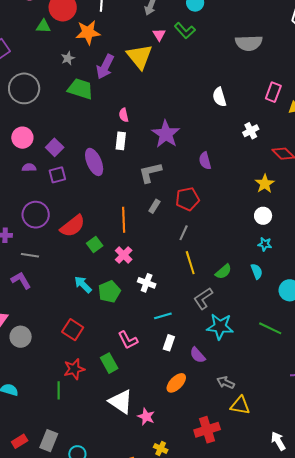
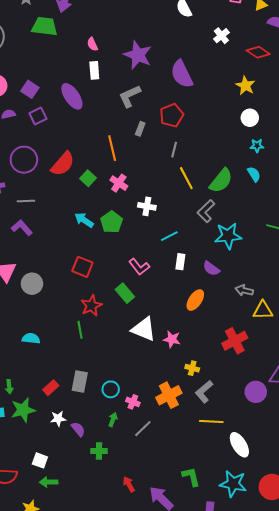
purple semicircle: (205, 161) -> (182, 74), size x1.6
green semicircle: (223, 272) -> (221, 181), size x1.5

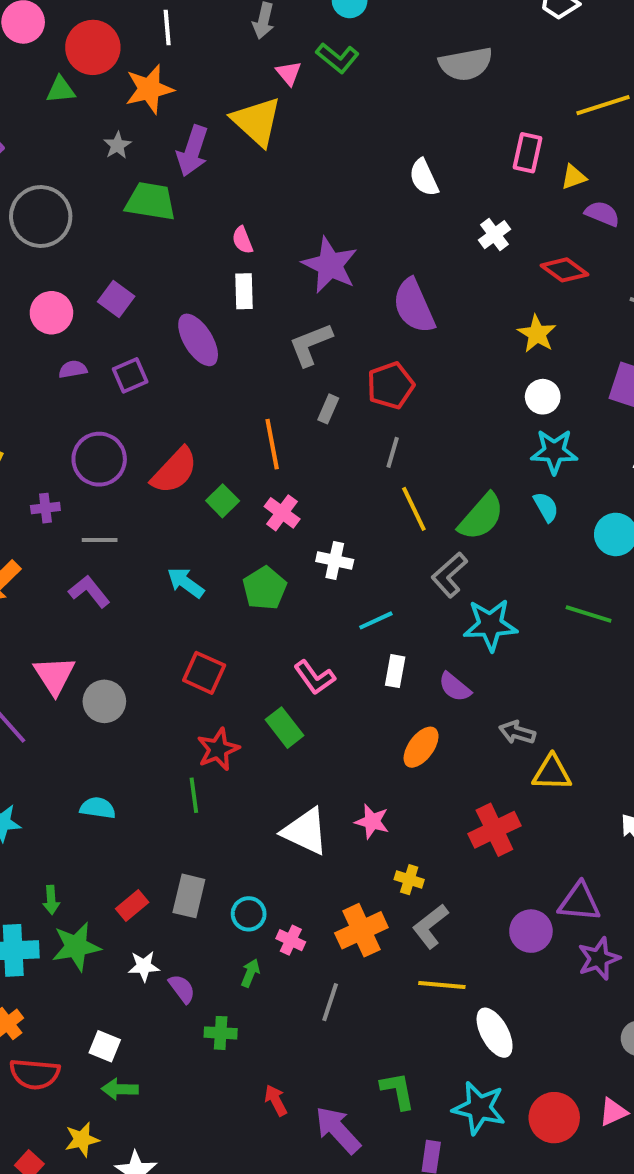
purple square: (30, 89) -> (116, 299), moved
cyan star: (257, 146) -> (554, 452), size x1.6
cyan arrow: (84, 220) -> (186, 583), moved
white triangle: (144, 329) -> (305, 831), moved
gray line: (143, 429) -> (330, 1002), moved, turned -30

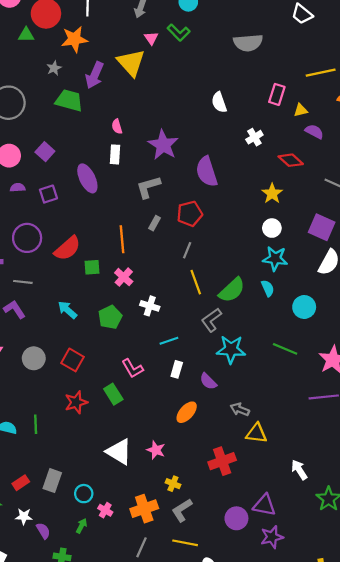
green square: (223, 501) -> (92, 267), turned 35
gray circle: (104, 701) -> (34, 358), moved
green line: (194, 795) -> (36, 424), moved
gray line: (330, 1002) -> (142, 547), moved

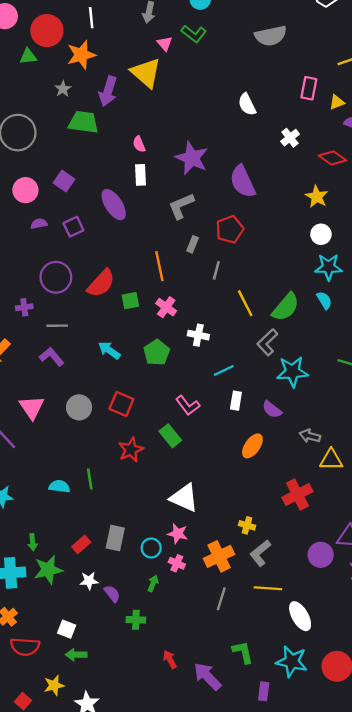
gray line: (187, 250) -> (216, 270), moved
pink star: (156, 450) -> (178, 534), moved

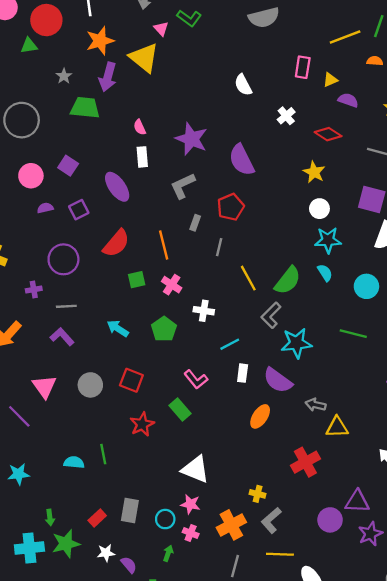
orange star: (81, 55) -> (100, 41), moved
red semicircle: (101, 283) -> (116, 243), moved
purple semicircle: (272, 409) -> (278, 380), size x1.5

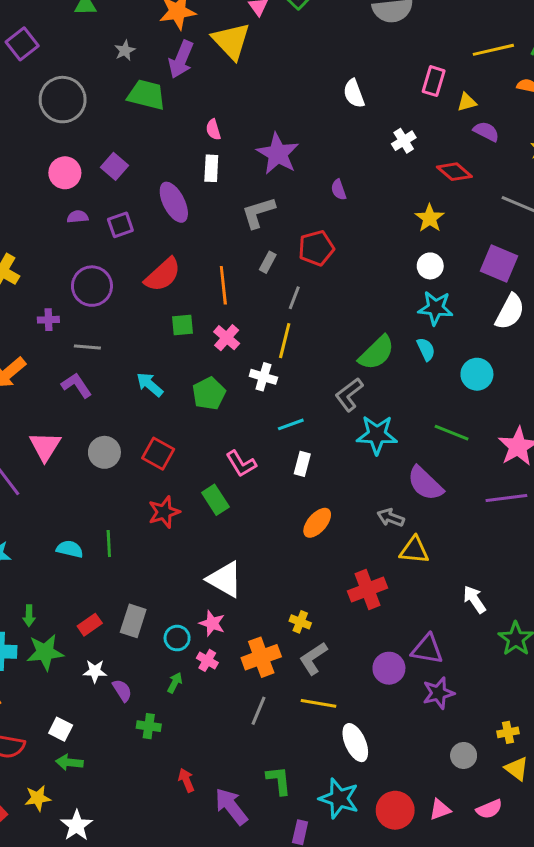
purple semicircle: (242, 160) -> (339, 190), size x0.5
yellow line: (248, 278) -> (285, 341), moved, turned 35
purple semicircle: (278, 380) -> (425, 483), moved

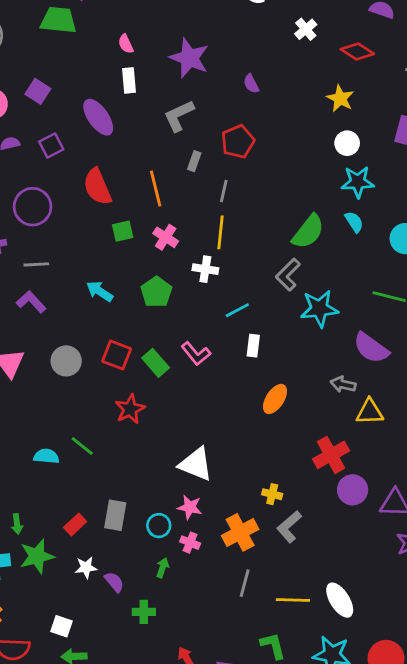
red semicircle: (163, 275) -> (97, 187), turned 117
green rectangle: (215, 500) -> (156, 363), moved
green line: (109, 544) -> (82, 446), turned -40
purple circle: (389, 668) -> (353, 490), moved
yellow line: (318, 703) -> (293, 600), moved

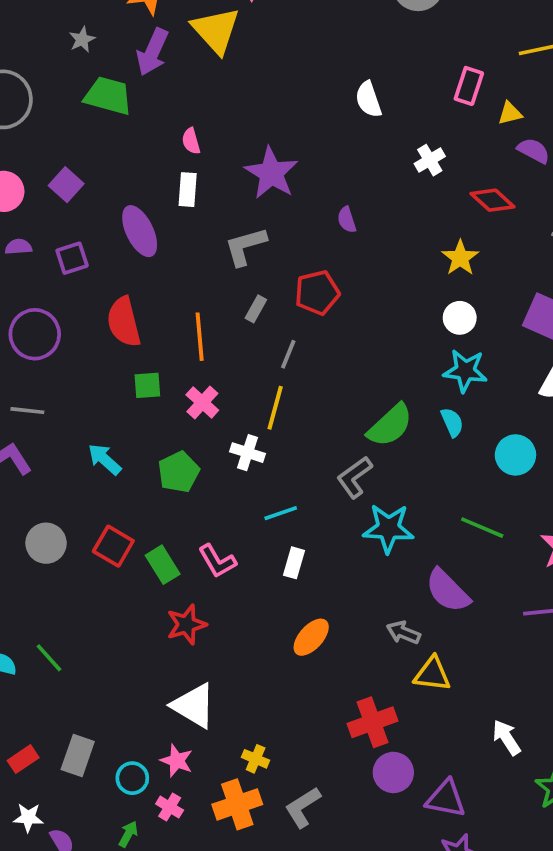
red star: (130, 409) -> (186, 624), moved
yellow cross: (272, 494) -> (256, 759), moved

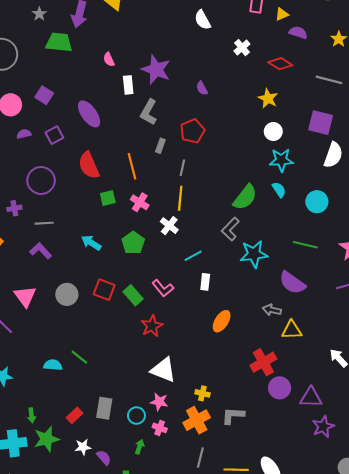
white rectangle: (188, 190) -> (128, 85), moved
gray L-shape: (245, 246) -> (149, 112), turned -35
white cross: (248, 453) -> (169, 226), turned 30
gray L-shape: (303, 807) -> (233, 416), turned 45

